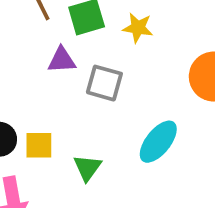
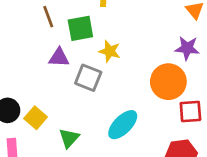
yellow star: (138, 28) -> (110, 51), moved
yellow square: (39, 145) -> (36, 118), turned 35

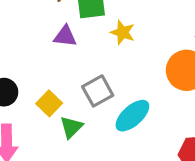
gray square: (88, 78) -> (98, 91), moved, turned 36
yellow square: (36, 118) -> (49, 103), moved

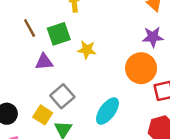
gray square: (98, 91) -> (62, 96), moved

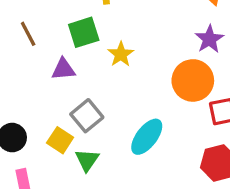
brown line: (30, 28) -> (28, 34), moved
purple star: (153, 37) -> (209, 39), turned -30
yellow star: (87, 50) -> (121, 54), turned 30

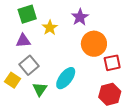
purple star: (209, 39) -> (80, 17), moved
purple triangle: (63, 69) -> (23, 41), moved
green triangle: (87, 160) -> (40, 89), moved

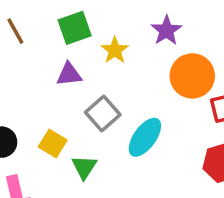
gray square: (29, 65) -> (103, 113), moved
green triangle: (40, 89) -> (84, 167), moved

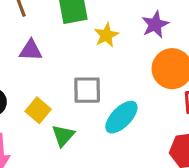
purple triangle: (69, 74) -> (31, 50), moved
gray square: (103, 113) -> (87, 90), turned 32

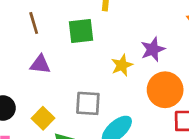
yellow star: (106, 35) -> (122, 65), moved

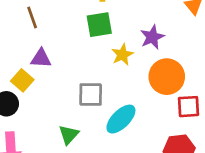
green square: (81, 31) -> (99, 25), moved
yellow square: (43, 118) -> (22, 80), moved

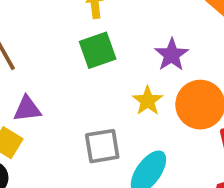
yellow star: (122, 55) -> (148, 101), moved

